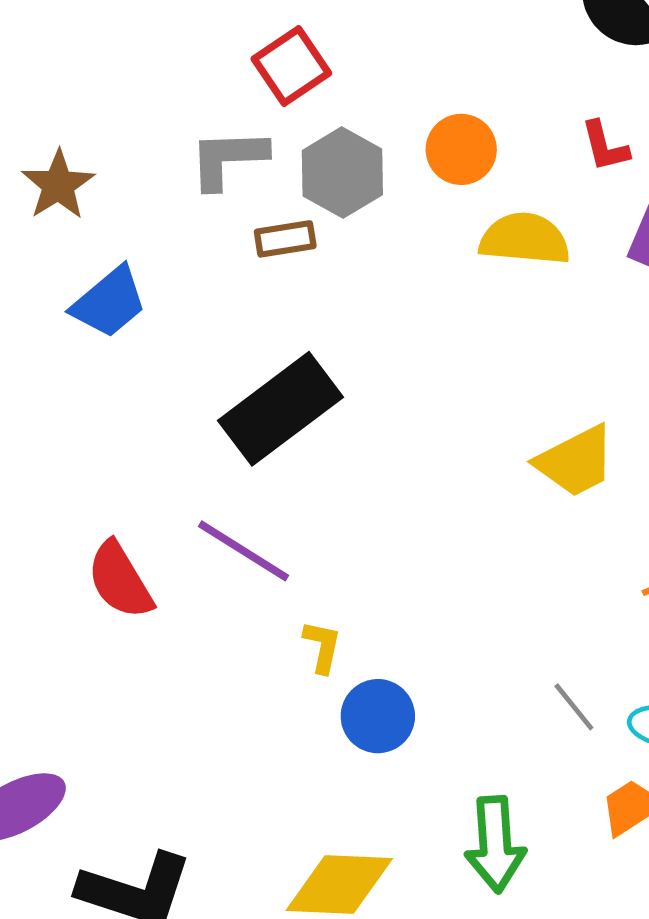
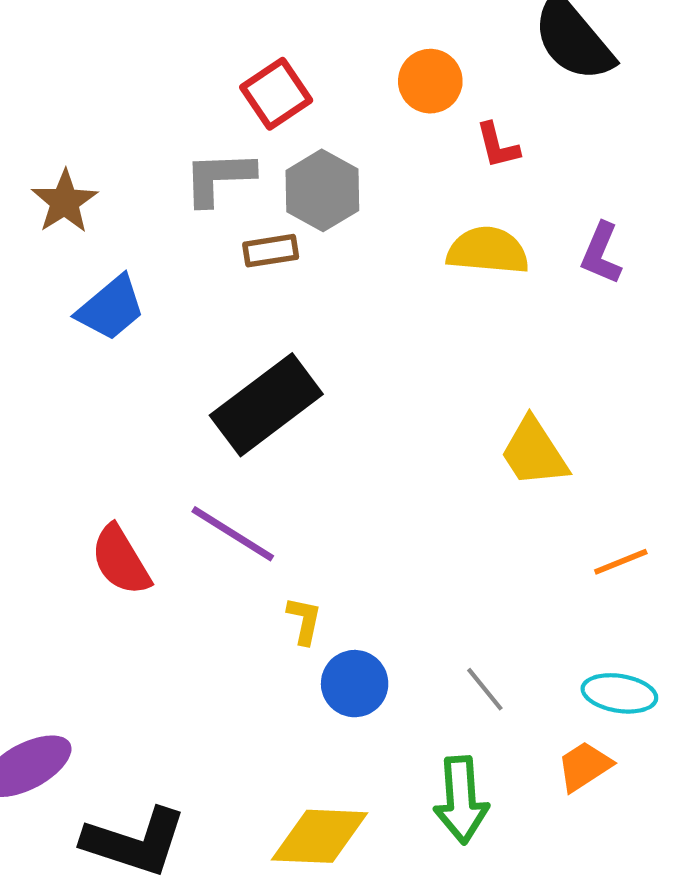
red L-shape: (605, 146) -> (498, 146), moved
orange circle: (461, 149) -> (430, 81), moved
yellow trapezoid: (576, 461) -> (534, 452), turned 84
gray line: (574, 707) -> (485, 689), moved

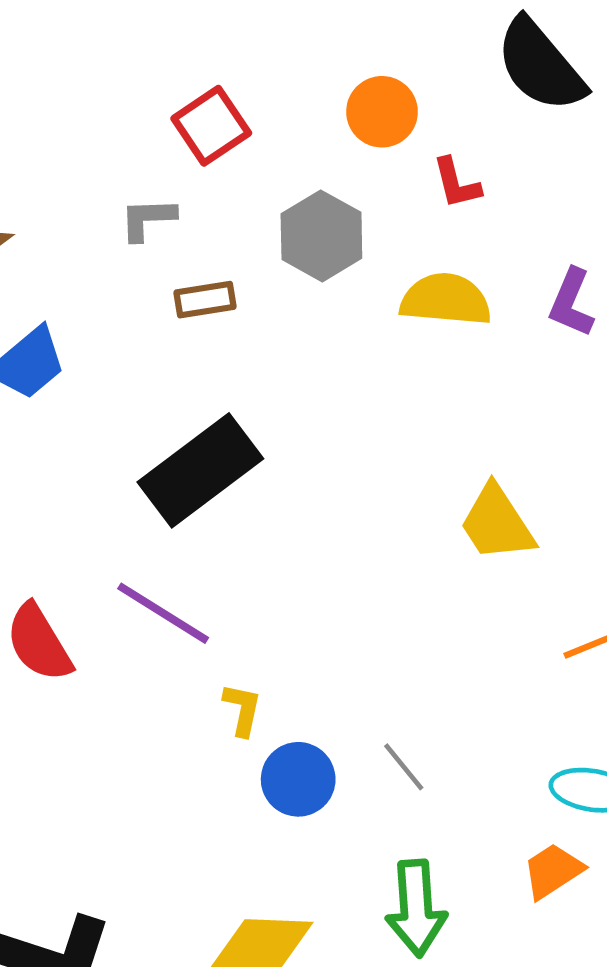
gray L-shape: (219, 178) -> (148, 219), size x0.7
gray hexagon: (322, 190) -> (321, 236), moved
gray line: (485, 689) -> (404, 767), moved

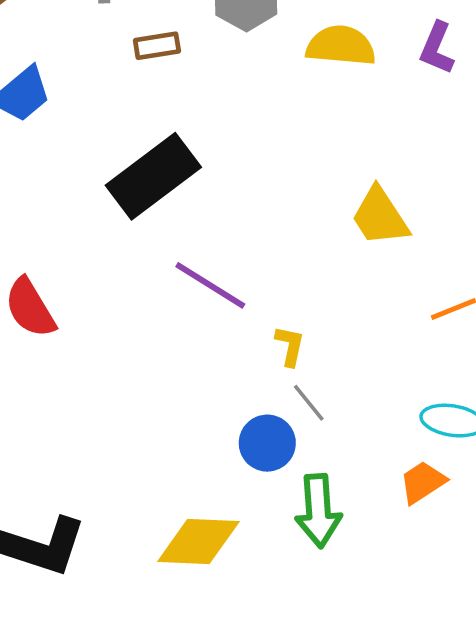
purple line: (163, 613) -> (210, 285), moved
yellow L-shape: (242, 709) -> (290, 346), moved
blue circle: (298, 779) -> (267, 443), moved

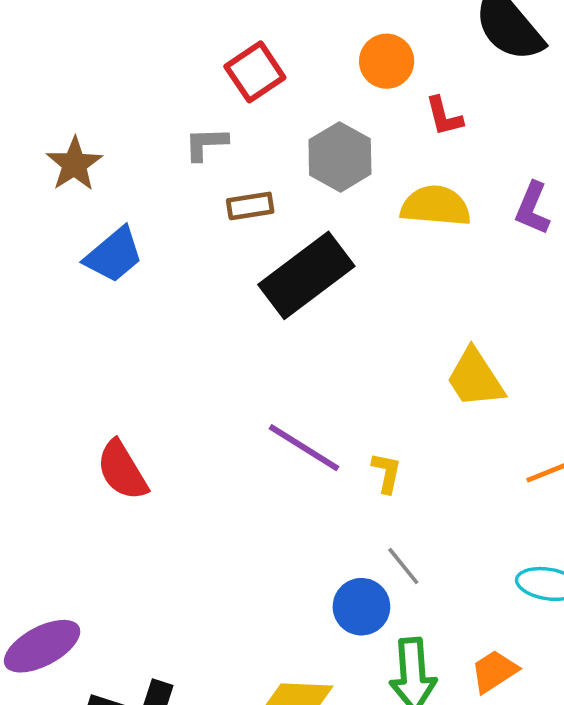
black rectangle: (153, 176) -> (306, 275), moved
yellow L-shape: (290, 346) -> (387, 473), moved
orange trapezoid: (423, 482) -> (494, 671), moved

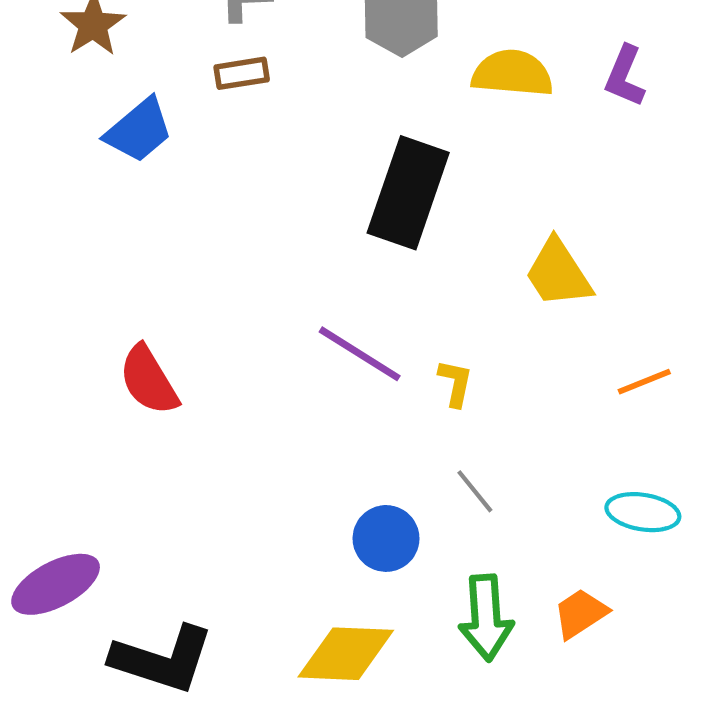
brown rectangle: (250, 206) -> (242, 73), moved
black rectangle: (306, 275) -> (408, 193), moved, turned -34
blue circle: (361, 607) -> (386, 538), moved

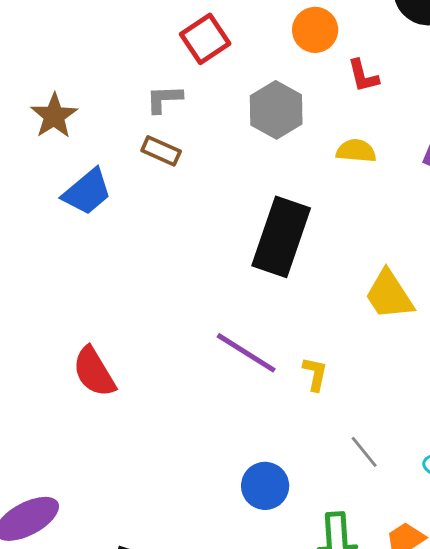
brown rectangle: (242, 73) -> (161, 151), turned 33
yellow semicircle: (512, 73) -> (356, 151), size x0.7
gray line: (475, 491) -> (364, 452), moved

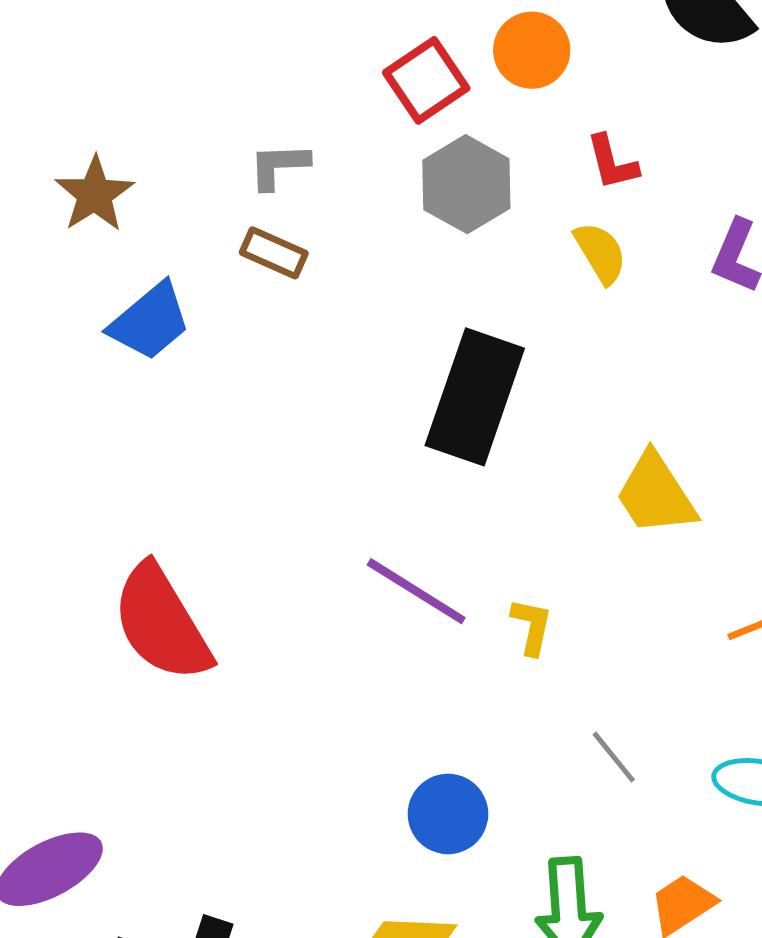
red square: (205, 39) -> (426, 80), moved
red L-shape: (363, 76) -> (612, 162), moved
yellow semicircle: (356, 151) -> (600, 253), turned 54
red semicircle: (94, 372) -> (162, 623), size x1.4

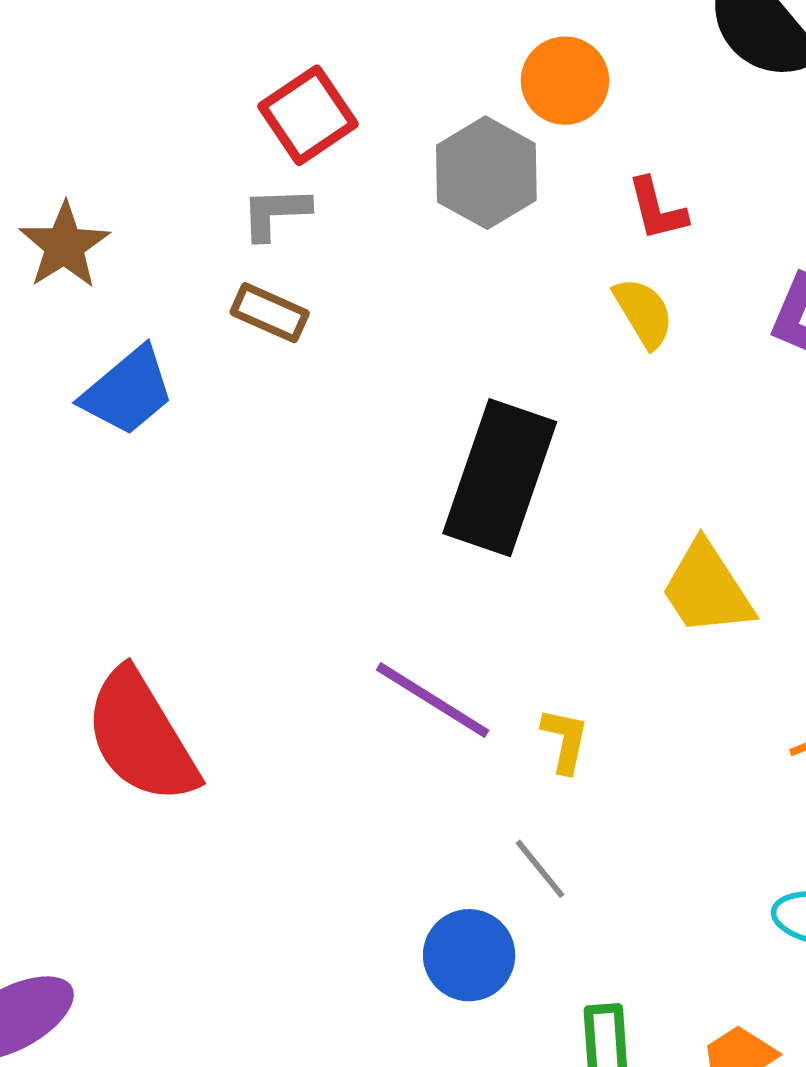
red square: (426, 80) -> (308, 115), moved
gray hexagon: (466, 184) -> (486, 173), moved
gray line: (614, 757) -> (540, 869), moved

